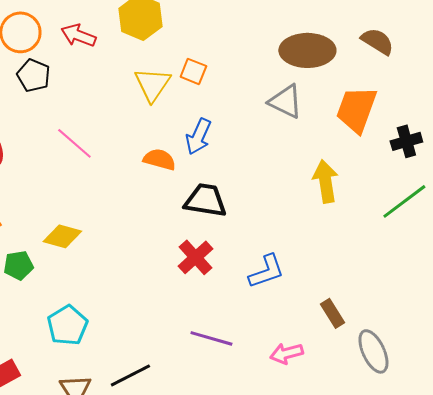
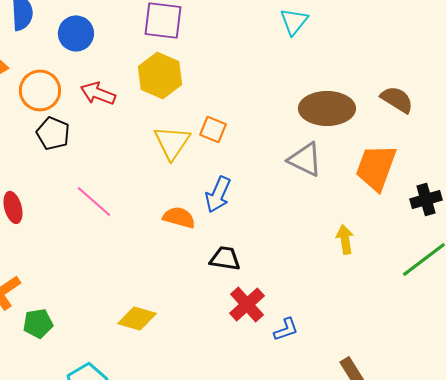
yellow arrow: (325, 181) -> (345, 239), size x0.7
black trapezoid: (205, 200) -> (225, 258), size x0.7
yellow diamond: (62, 236) -> (137, 318), moved
red cross: (195, 257) -> (247, 304), moved
blue L-shape: (266, 271) -> (286, 329), size x0.7

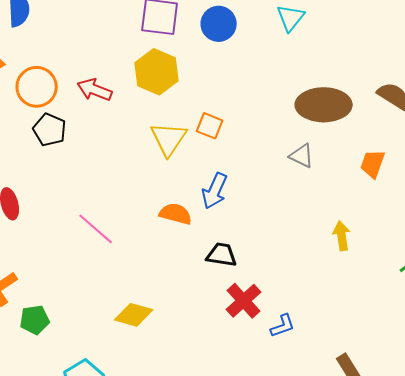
blue circle: (76, 33) -> (219, 24), moved
gray triangle: (305, 159) -> (302, 156), size x0.7
orange trapezoid: (376, 167) -> (373, 164), size x0.6
pink line: (94, 201) -> (96, 229), moved

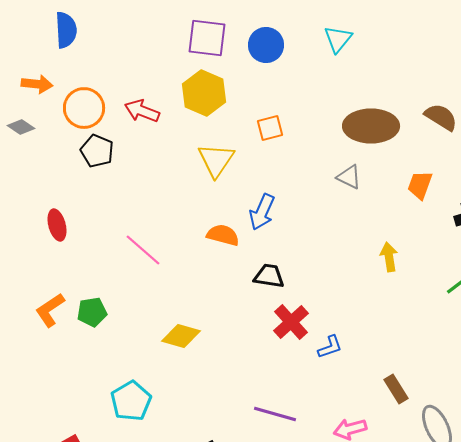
orange square: (210, 126) -> (270, 128), moved, turned -36
green pentagon: (35, 320) -> (92, 312), moved

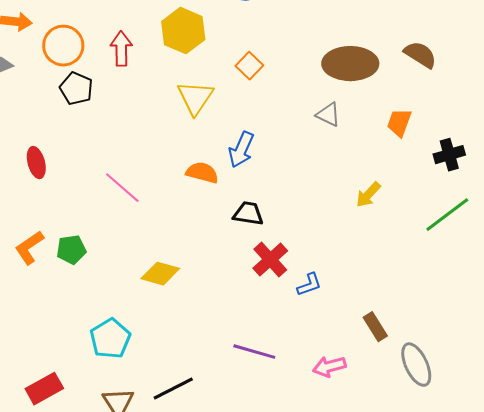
red arrow: (142, 111) -> (121, 49), turned 68
orange square: (270, 128) -> (249, 66), turned -32
yellow arrow: (389, 257) -> (368, 195), turned -128

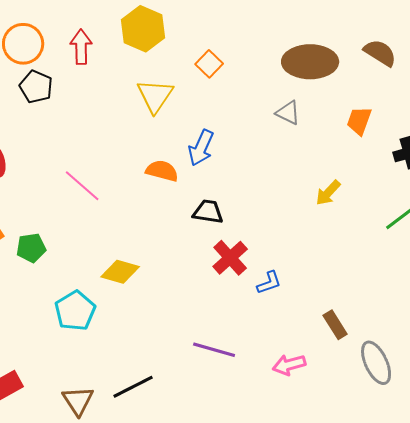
cyan pentagon: (110, 339) -> (75, 311), moved

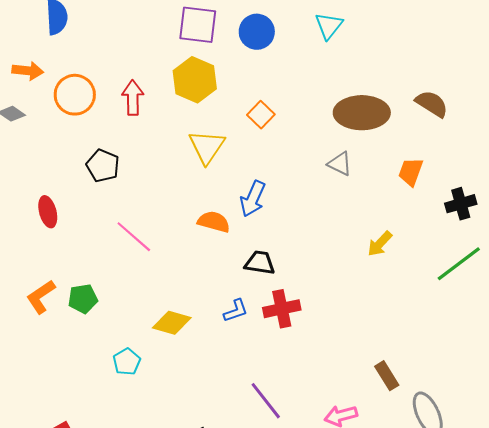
black pentagon: (36, 87) -> (103, 166), moved
red cross: (230, 258) -> (282, 309), turned 30
blue L-shape: (269, 283) -> (236, 311), moved
cyan pentagon: (75, 311) -> (127, 362), size x0.7
purple line: (214, 350) -> (266, 401), turned 36

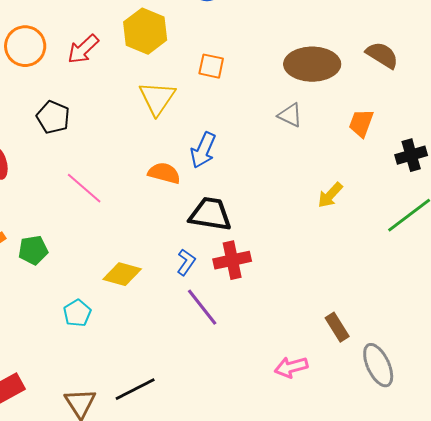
red arrow: (133, 98) -> (83, 49), turned -132
orange square: (261, 115) -> (211, 66), turned -32
black trapezoid: (260, 263) -> (210, 214), size x1.4
blue L-shape: (236, 311) -> (186, 262), turned -36
purple line: (266, 401) -> (202, 307), moved

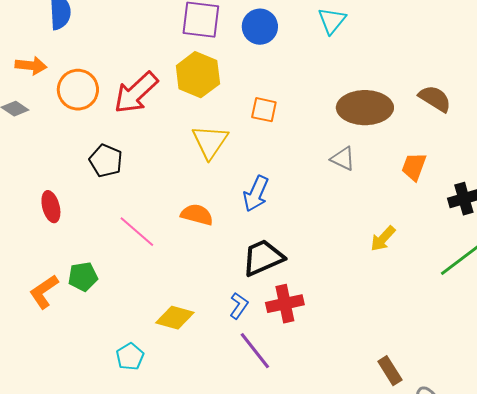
red arrow: (83, 49) -> (136, 93), size x1.4
orange semicircle: (164, 173) -> (197, 215), moved
black trapezoid: (210, 214) -> (263, 258), turned -33
green pentagon: (33, 250) -> (83, 277), moved

